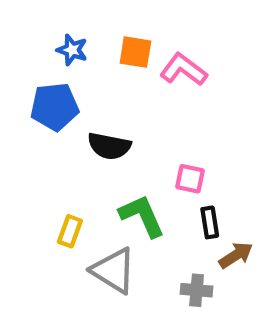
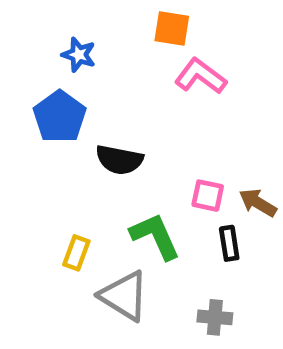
orange square: (135, 52) -> (172, 28), moved
blue pentagon: (55, 107) -> (60, 117), turned -30
brown arrow: (236, 255) -> (258, 203), moved, turned -116

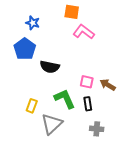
black rectangle: (229, 243) -> (88, 104), moved
gray triangle: (124, 296) -> (52, 124), turned 45
gray cross: (215, 317) -> (97, 129), moved

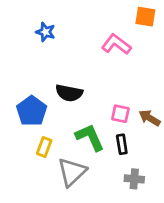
orange square: (72, 12) -> (145, 17), moved
blue pentagon: (25, 49) -> (32, 111), moved

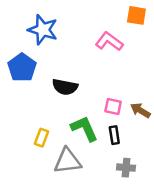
blue star: (46, 32) -> (43, 30), size x1.6
blue pentagon: (32, 111) -> (22, 67), moved
gray triangle: (72, 172) -> (68, 161), turned 36

